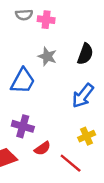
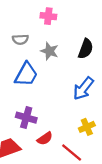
gray semicircle: (24, 15) -> (20, 39), moved

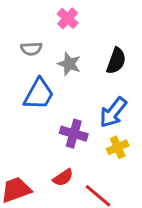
pink cross: (48, 16) -> (68, 18), turned 35
purple cross: (26, 118) -> (74, 134), moved
yellow cross: (87, 127) -> (118, 147), moved

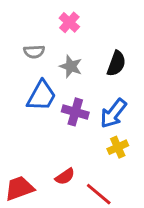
purple cross: (74, 134) -> (75, 112), moved

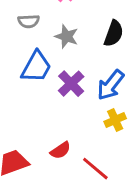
purple cross: (75, 112) -> (71, 84), turned 30

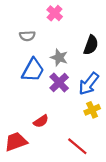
gray star: (67, 36) -> (59, 58), moved
red semicircle: (60, 150) -> (41, 121), moved

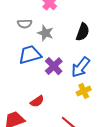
gray star: (59, 58) -> (45, 33), moved
blue trapezoid: (33, 70) -> (30, 55), turned -135

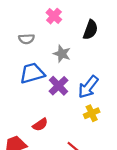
black semicircle: (83, 32) -> (90, 30), moved
gray star: (45, 33) -> (62, 54), moved

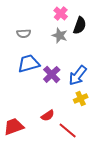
pink cross: (54, 16) -> (61, 13), moved
gray star: (62, 54) -> (60, 35), moved
red semicircle: (40, 125) -> (48, 115), moved

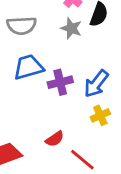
gray semicircle: (24, 33) -> (22, 26), size x1.5
purple cross: (52, 74) -> (60, 82), turned 30

